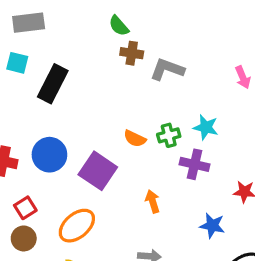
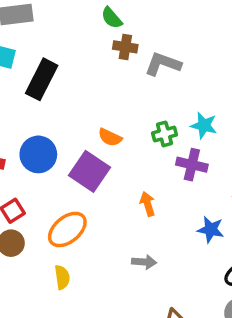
orange semicircle: (135, 139) -> (110, 137), moved

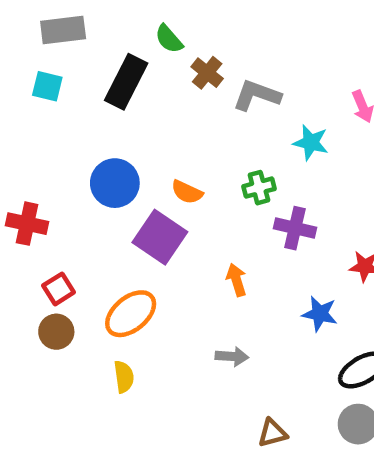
green semicircle: (112, 18) -> (169, 39), moved
brown cross: (125, 47) -> (207, 73), turned 30
black rectangle: (42, 79) -> (126, 82), moved
cyan star: (204, 125) -> (311, 143), moved
blue circle: (38, 154) -> (115, 183), moved

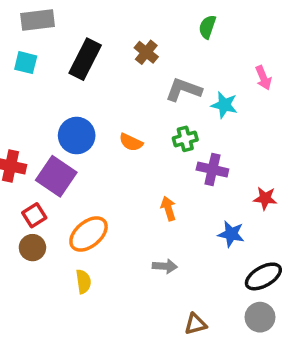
green semicircle: (169, 39) -> (207, 27), moved, turned 60
gray L-shape: (257, 95) -> (184, 90), moved
purple square: (160, 237) -> (56, 176), moved

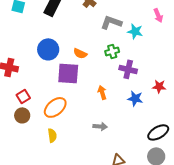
purple square: (56, 176) -> (68, 73), moved, turned -30
blue star: (231, 234) -> (135, 98), moved

